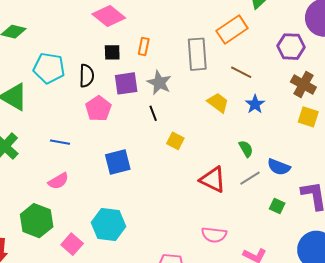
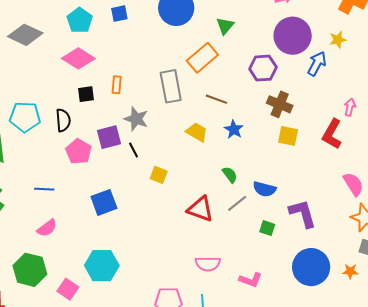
purple square: (126, 83) -> (109, 137), moved

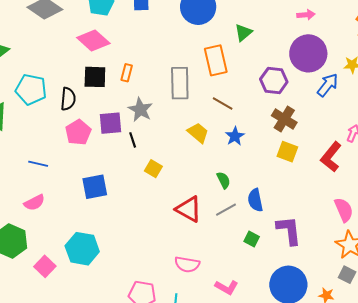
orange rectangle: (202, 58) -> (216, 60), turned -72
black square: (86, 94) -> (95, 77), size x1.4
blue semicircle: (264, 189) -> (255, 200), turned 55

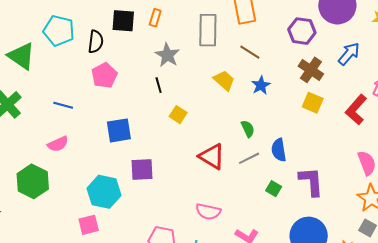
blue arrow: (328, 85) -> (349, 54), moved
purple square: (110, 123) -> (142, 170), moved
pink square: (45, 266) -> (89, 225), moved, turned 30

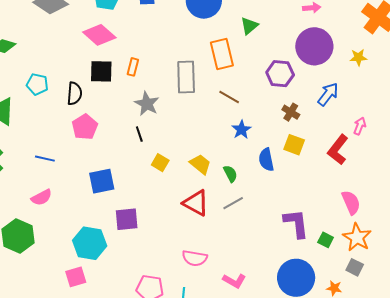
cyan pentagon: (59, 31) -> (37, 84), size x0.7
brown cross: (311, 70) -> (291, 112), size x0.7
yellow trapezoid: (224, 80) -> (200, 164), moved
blue semicircle: (279, 150) -> (266, 160), moved
green square: (274, 189) -> (326, 240), moved

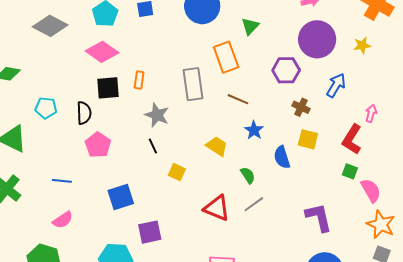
yellow trapezoid: (200, 164) -> (217, 146), moved
green square: (326, 240) -> (350, 171), moved

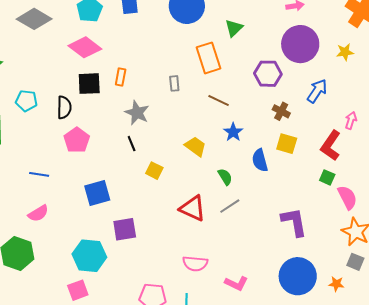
gray rectangle: (193, 84) -> (174, 83), size x0.5

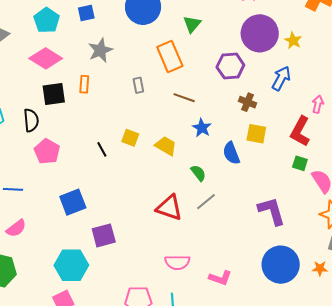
yellow star: (345, 52) -> (293, 41), moved, turned -30
gray star: (137, 113) -> (100, 50), moved, turned 30
yellow square: (154, 171) -> (130, 138), moved

